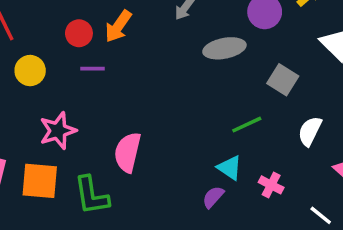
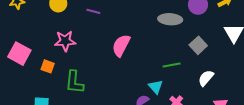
pink semicircle: (128, 152) -> (121, 45), moved
orange square: (40, 181) -> (48, 66), size x0.6

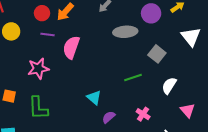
pink star: (65, 41) -> (38, 69), moved
pink semicircle: (121, 45) -> (71, 47), moved
cyan triangle: (156, 87) -> (94, 98), moved

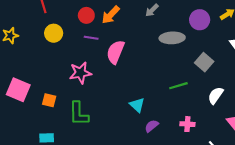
pink cross: (143, 114) -> (187, 124), turned -32

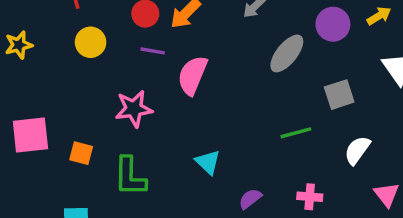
gray ellipse: (172, 38) -> (287, 53), turned -50
gray square: (204, 62) -> (339, 95), turned 30
pink square: (18, 90) -> (30, 135), turned -30
cyan triangle: (137, 105) -> (208, 162), moved

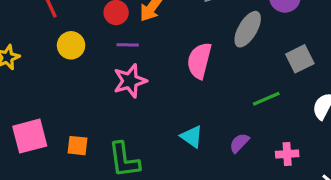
pink semicircle: (192, 75) -> (199, 61), moved
pink star: (134, 109) -> (130, 81), moved
purple semicircle: (250, 199) -> (239, 143), moved

